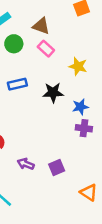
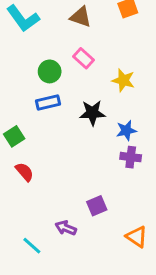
brown triangle: (41, 26) -> (81, 17), moved
green circle: (14, 44) -> (50, 71), moved
purple arrow: (26, 164) -> (66, 228), moved

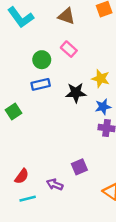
yellow star: (123, 80) -> (101, 79), moved
red semicircle: (24, 172) -> (22, 176), moved, turned 77
cyan line: (32, 246) -> (28, 199), turned -56

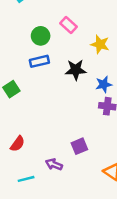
yellow star: (101, 79) -> (100, 44), moved
red semicircle: (22, 176) -> (18, 144), moved

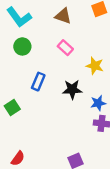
green circle: (41, 36) -> (22, 46), moved
blue rectangle: (39, 61) -> (38, 82), turned -54

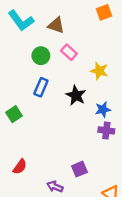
brown triangle: (63, 16) -> (56, 25), moved
green circle: (22, 46) -> (41, 56), moved
black star: (72, 89) -> (76, 95), turned 30

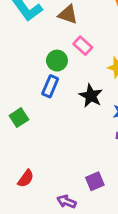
green circle: (41, 56) -> (57, 61), moved

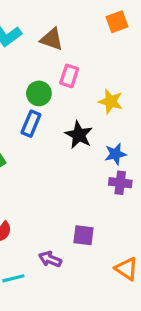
pink rectangle: (83, 46) -> (69, 76), turned 66
purple square: (95, 181) -> (84, 235), turned 30

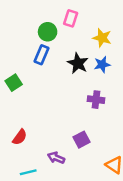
blue star: (115, 154) -> (102, 64), moved
purple cross: (120, 183) -> (96, 100), moved
purple square: (84, 235) -> (81, 140), turned -35

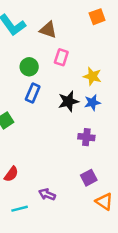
green circle: (48, 32) -> (29, 67), moved
black star: (78, 63) -> (68, 101), turned 30
purple square: (81, 140) -> (89, 178), moved

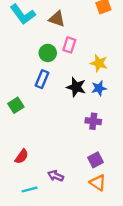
green circle: (29, 67) -> (48, 53), moved
black star: (68, 101) -> (76, 87), turned 30
orange triangle: (104, 201) -> (98, 183), moved

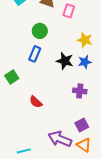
pink rectangle: (69, 45) -> (69, 11), moved
red semicircle: (22, 156) -> (36, 102), moved, turned 96
purple arrow: (56, 176) -> (60, 139), moved, size x1.6

